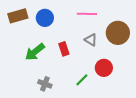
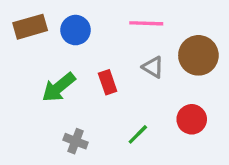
red circle: (104, 68) -> (192, 119), moved

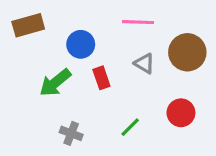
blue circle: (76, 30) -> (81, 44), moved

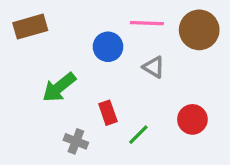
blue circle: (81, 44) -> (108, 47), moved
brown circle: (187, 52) -> (199, 30), moved
red rectangle: (101, 78) -> (108, 113), moved

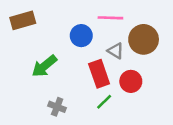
brown circle: (199, 30) -> (144, 39), moved
red rectangle: (108, 113) -> (99, 74), moved, size x1.5
red circle: (192, 119) -> (131, 81), moved

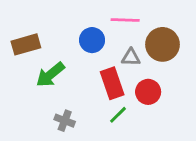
brown rectangle: (23, 20) -> (26, 44), moved
gray triangle: (116, 51) -> (131, 57), turned -30

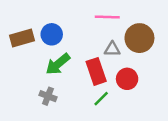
blue circle: (92, 40) -> (52, 34), moved
green arrow: (50, 75) -> (58, 64), moved
gray cross: (65, 121) -> (48, 96), moved

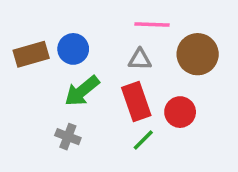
gray triangle: (112, 49) -> (140, 59), moved

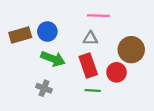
brown circle: (198, 54) -> (131, 50), moved
green arrow: (82, 91) -> (53, 59), turned -120
green line: (143, 140) -> (93, 90), turned 49

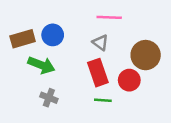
gray triangle: (90, 38) -> (100, 42), turned 35
green arrow: (53, 59) -> (41, 65), moved

